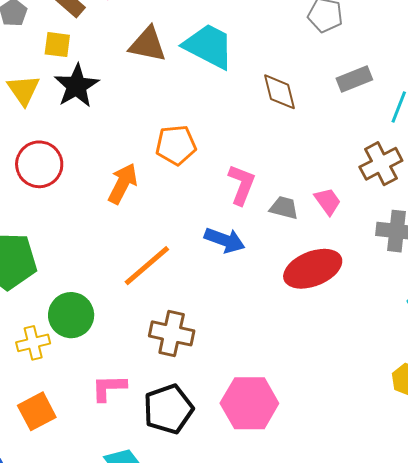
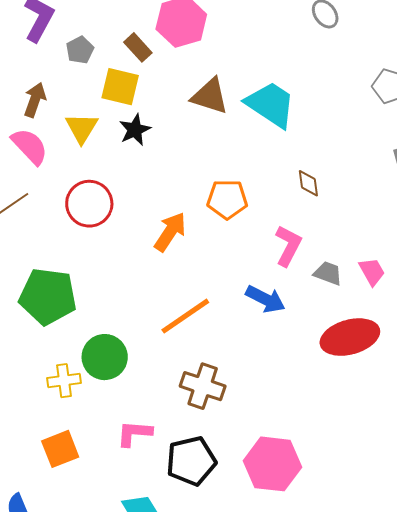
yellow square: (57, 45) -> (120, 87), size x1.4
black star: (77, 86) -> (135, 130), size x0.7
brown diamond: (279, 92) -> (308, 183), moved, size x0.7

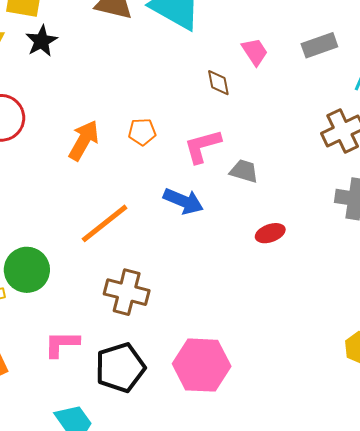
orange pentagon: (227, 199) -> (142, 132), moved, size x0.7
pink L-shape: (288, 246) -> (202, 146), turned -129
pink trapezoid: (372, 272) -> (255, 52), moved
red ellipse: (350, 337) -> (270, 233), size x0.5

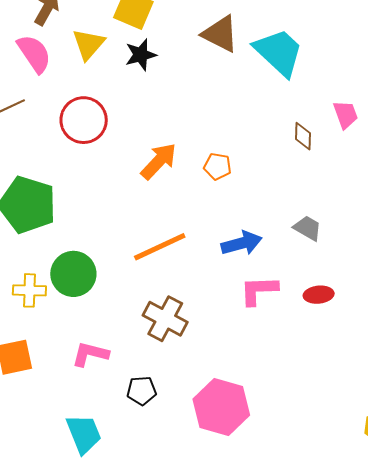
pink L-shape: (202, 146) -> (259, 290), moved
blue arrow: (183, 201) -> (242, 243), turned -51
black pentagon: (120, 368) -> (142, 391), size x0.6

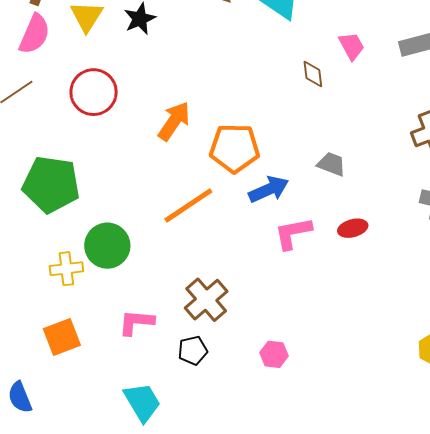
pink semicircle: (34, 54) -> (35, 34), turned 66
orange pentagon: (217, 166) -> (235, 148), moved, size x1.8
brown cross: (165, 319) -> (206, 300), moved, turned 30
pink hexagon: (221, 407) -> (274, 354), size x0.5

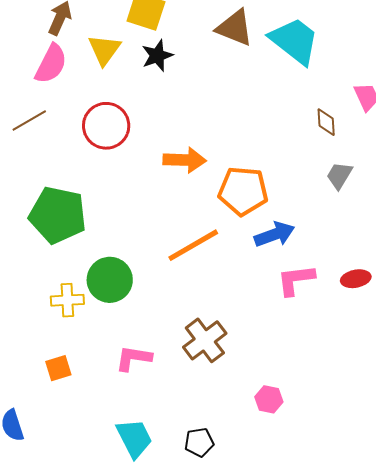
orange arrow: (174, 121) -> (185, 160), turned 54
gray trapezoid: (331, 164) -> (339, 175), moved, turned -84
orange square: (62, 337) -> (58, 368), size x0.7
black pentagon: (193, 350) -> (199, 442), moved

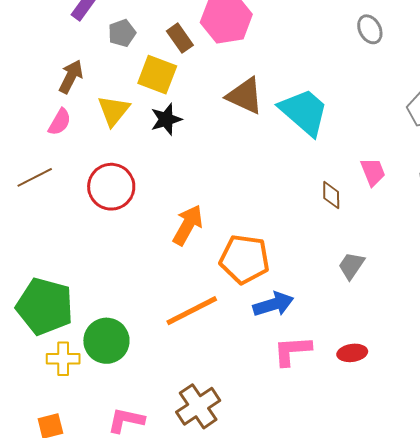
pink semicircle: (51, 64) -> (60, 122), size x0.7
orange arrow: (185, 160) -> (188, 225), turned -66
gray trapezoid: (339, 175) -> (351, 266), moved
green pentagon: (58, 215) -> (45, 306), moved

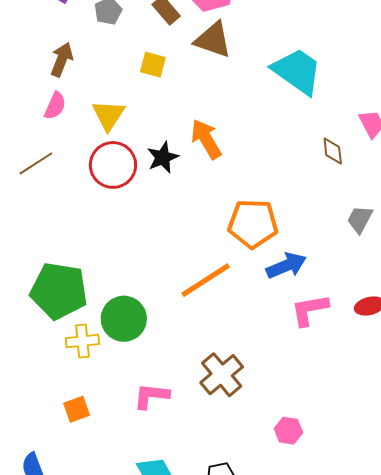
yellow square: (157, 75) -> (153, 65), moved, size x0.7
brown triangle: (245, 96) -> (213, 40), moved
yellow triangle: (114, 111) -> (108, 115), moved
black star: (166, 119) -> (163, 157), moved
orange arrow: (188, 225) -> (206, 139), moved, turned -54

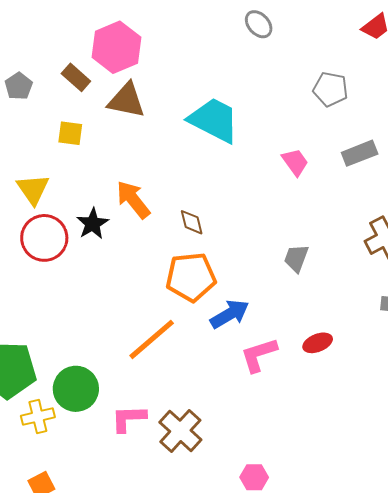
brown diamond: (333, 151) -> (192, 222), moved
pink L-shape: (151, 396) -> (129, 418), moved

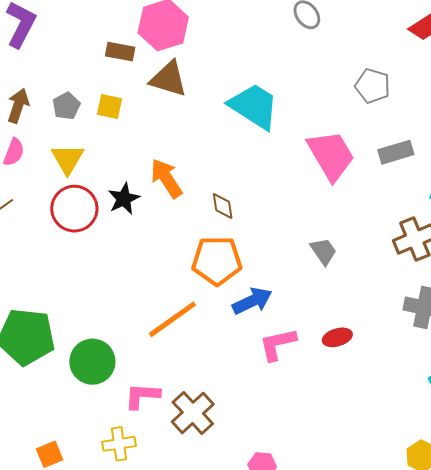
brown rectangle: (76, 77) -> (120, 52), turned -36
gray pentagon: (19, 86) -> (66, 106), moved
pink trapezoid: (295, 162) -> (331, 155), size x1.8
gray trapezoid: (296, 258) -> (323, 251), turned 120
yellow cross: (38, 417) -> (119, 444), moved

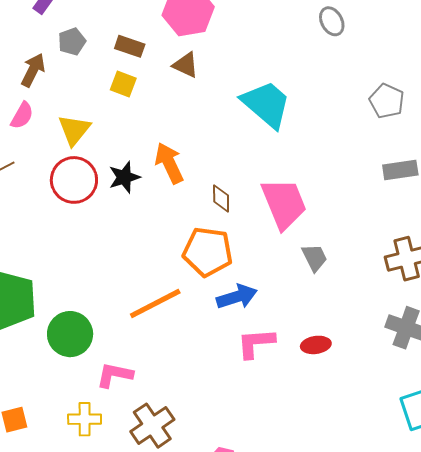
brown rectangle: (120, 52) -> (130, 46), moved
brown triangle: (168, 79) -> (186, 65), size x0.7
gray pentagon: (66, 106) -> (72, 42), moved
pink trapezoid: (331, 155) -> (284, 204), moved
brown cross: (193, 413) -> (152, 426), moved

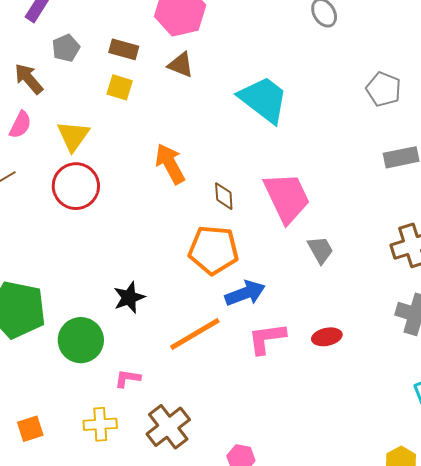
brown arrow: (33, 70) -> (29, 79), turned -64
black star: (124, 177) -> (129, 297), moved
orange line: (155, 303) -> (195, 334), moved
pink L-shape: (114, 375) -> (128, 378), size x0.7

